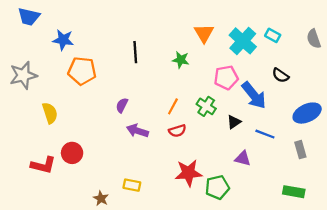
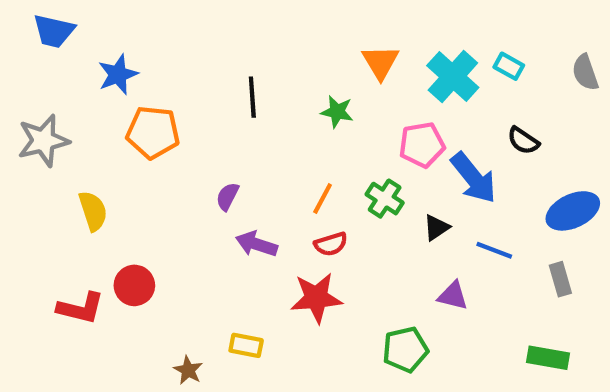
blue star: (63, 40) -> (118, 74), turned -30
red star: (188, 173) -> (316, 298), moved

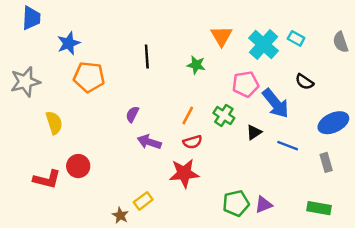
blue trapezoid: (54, 31) -> (31, 18), turned -100
purple triangle: (453, 296) -> (264, 205), moved, turned -36
yellow rectangle: (246, 345) -> (143, 201), turned -48
brown star: (188, 370) -> (120, 215), moved

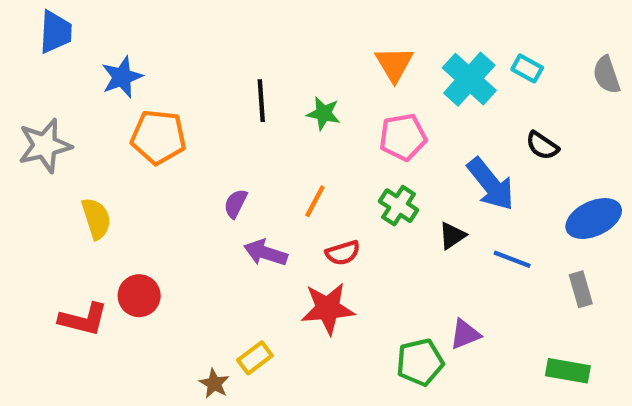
green star: (196, 65) -> (324, 113), moved
pink pentagon: (246, 84) -> (403, 137), moved
orange line: (188, 115) -> (315, 201), moved
purple triangle: (264, 205) -> (465, 334), moved

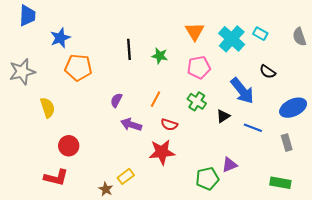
red semicircle: (343, 253) -> (169, 125), turned 35
red L-shape: (83, 319) -> (56, 177), moved

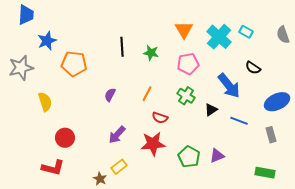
blue star: (60, 38) -> (47, 41), moved
purple arrow: (131, 125) -> (117, 135), moved, turned -66
green pentagon: (207, 179) -> (189, 157), moved, turned -30

